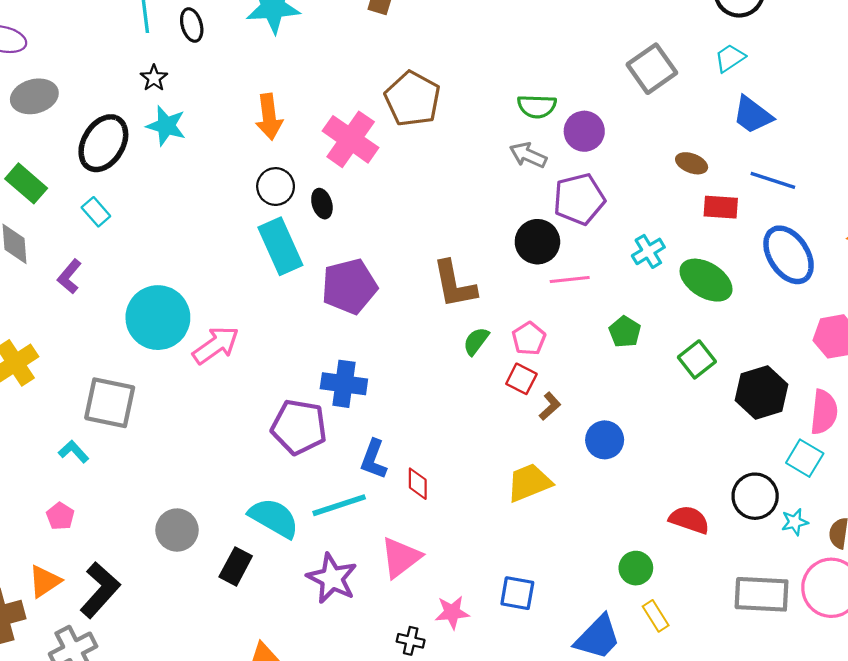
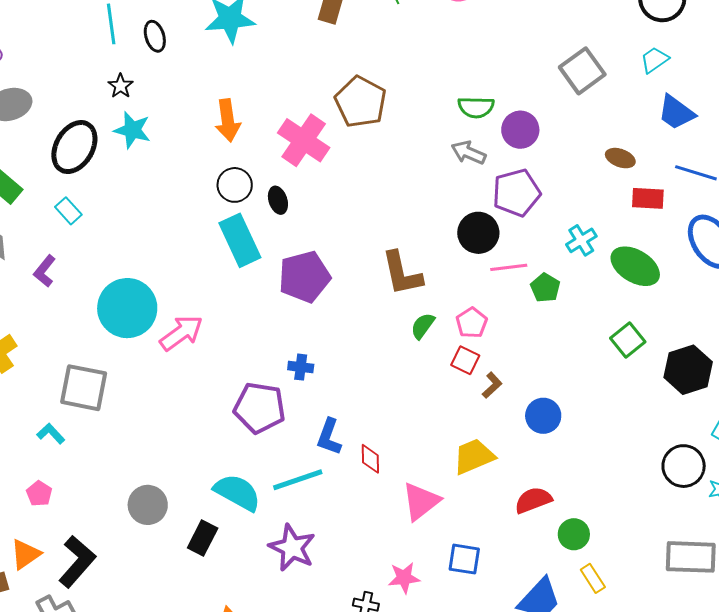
green pentagon: (625, 332) -> (545, 288), moved
blue cross: (344, 384) -> (301, 367), size x0.6
red semicircle: (689, 520) -> (533, 500), moved, turned -39
pink triangle: (401, 557) -> (421, 501), moved

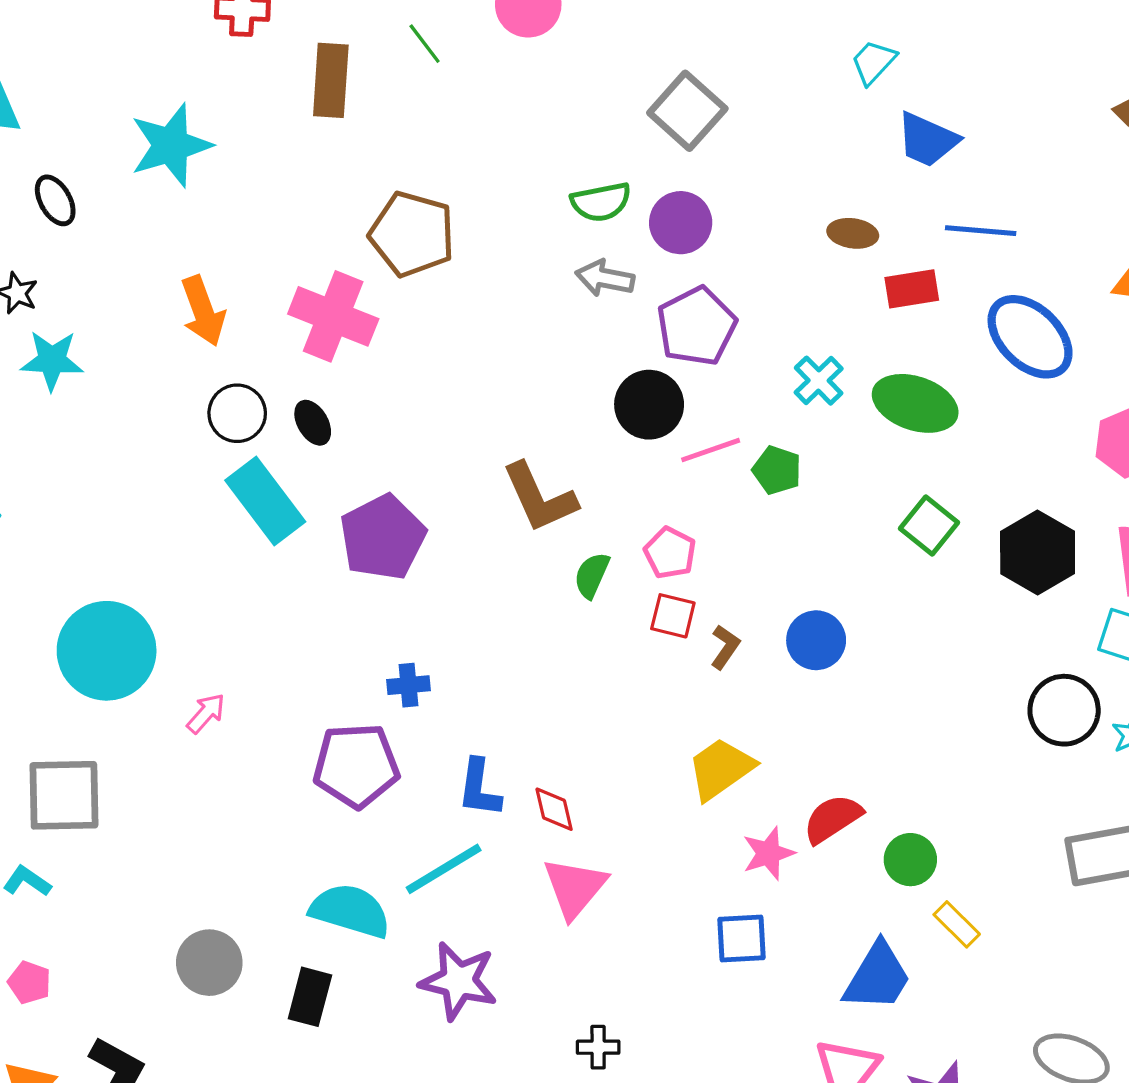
gray square: (582, 71) -> (687, 111), moved
pink arrow: (181, 333) -> (206, 713), moved, size x0.6
blue circle: (543, 416) -> (816, 640), moved
pink triangle: (421, 501) -> (575, 888), moved
pink star: (404, 578) -> (769, 853), moved

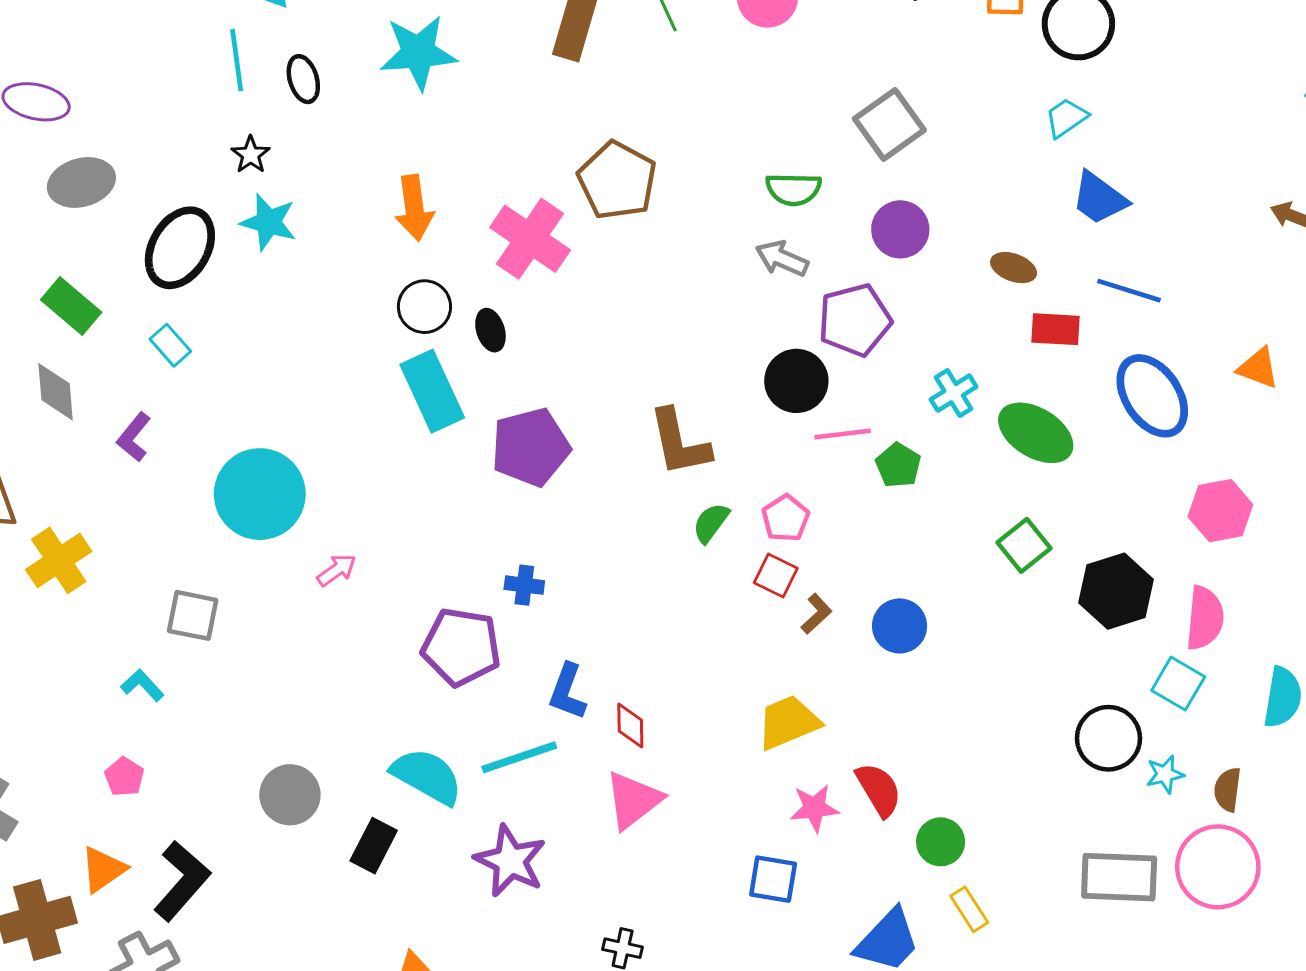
purple circle: (681, 223) -> (900, 229), moved
gray square: (64, 795) -> (193, 615), size x0.7
red semicircle: (833, 819) -> (879, 790), turned 80

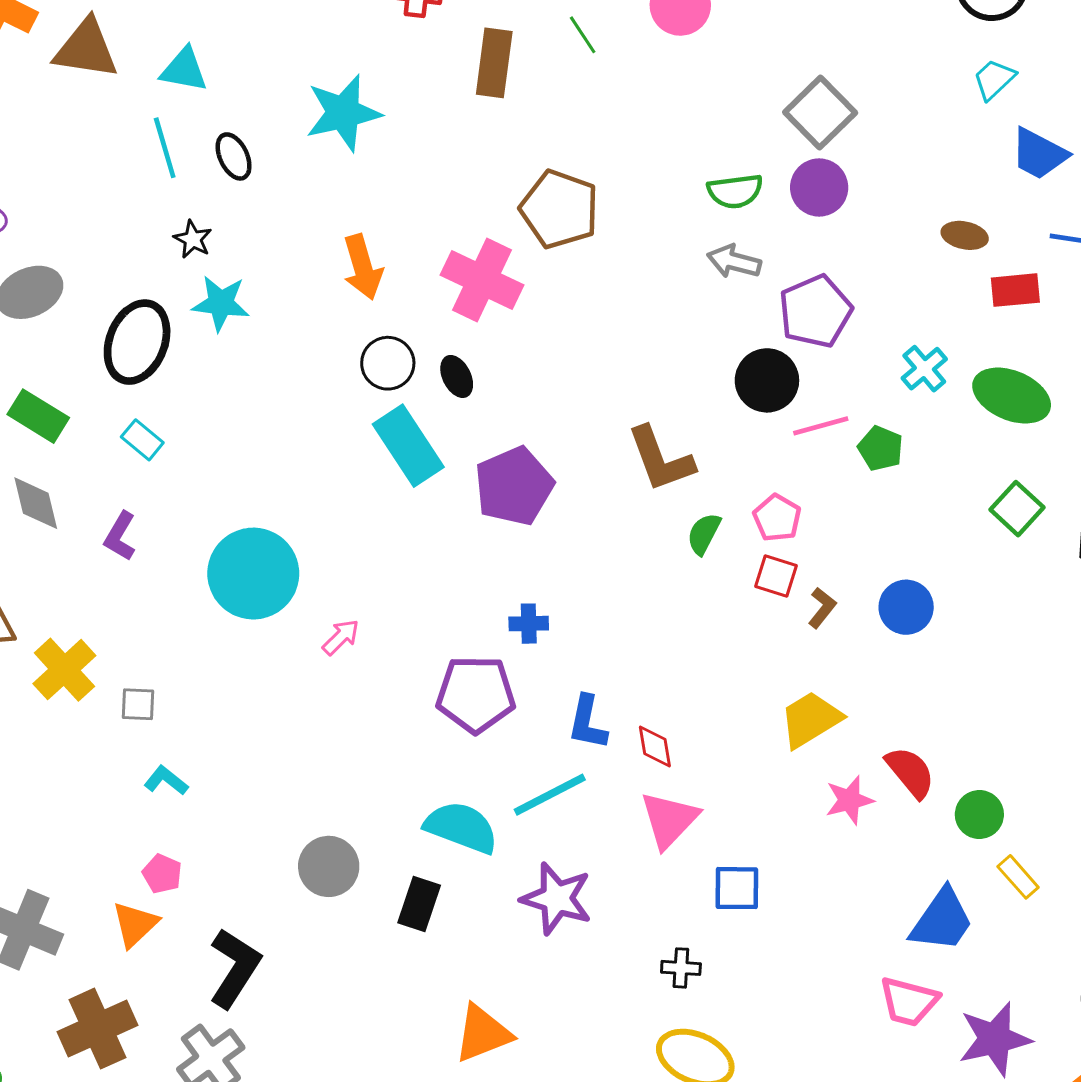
purple circle: (900, 229) -> (819, 187), moved
gray square: (193, 615) -> (138, 704), moved, size x0.7
orange triangle: (103, 869) -> (135, 924), moved
blue square: (773, 879) -> (737, 888), moved

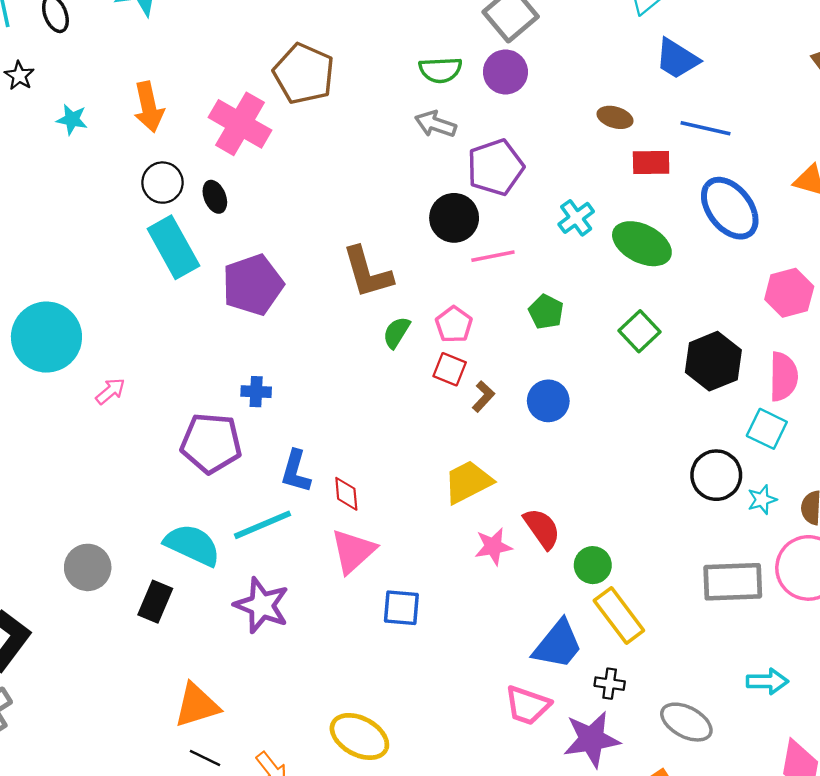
cyan star: (221, 303) -> (72, 119), moved, size x0.7
green pentagon: (881, 448) -> (546, 312), moved
yellow rectangle: (1018, 877) -> (619, 616), size x1.6
black cross: (681, 968) -> (610, 684), moved

